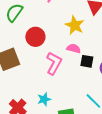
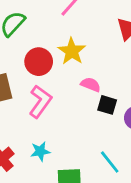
yellow star: (75, 25) -> (72, 51), moved
pink L-shape: (54, 63) -> (40, 102), moved

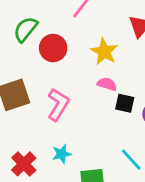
yellow star: (72, 51) -> (104, 52), moved
red circle: (39, 62) -> (53, 48), moved

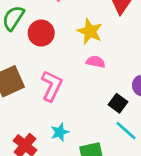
black square: (125, 103) -> (118, 103), moved, turned 30

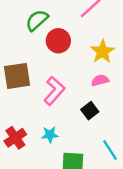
pink semicircle: (96, 62) -> (100, 80), turned -42
black square: (118, 103) -> (90, 111), moved

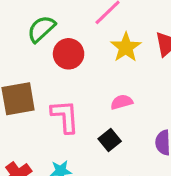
yellow star: (103, 52) -> (126, 47), moved
pink L-shape: (54, 91) -> (65, 116), turned -44

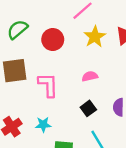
green semicircle: (41, 29) -> (17, 30), moved
black square: (110, 140) -> (88, 108), moved

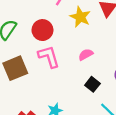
pink L-shape: (48, 85) -> (49, 57), moved

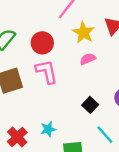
pink semicircle: (86, 55) -> (88, 59), moved

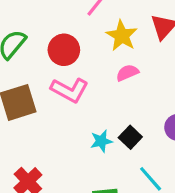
pink L-shape: (47, 72) -> (70, 90), turned 130
cyan star: (48, 129) -> (101, 141), moved

